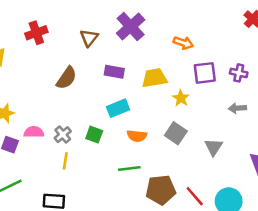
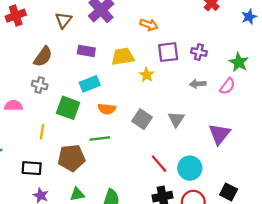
gray square: (176, 133) -> (142, 119), moved
gray cross: (63, 135) -> (40, 85), moved, turned -35
green square: (94, 135) -> (68, 108), size x1.5
brown pentagon: (161, 190) -> (71, 158), moved

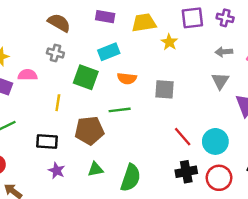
brown semicircle: (43, 57) -> (59, 23), turned -95
gray square: (142, 119) -> (164, 89), turned -30
gray triangle: (176, 119) -> (220, 81), moved

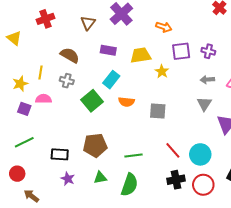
cyan rectangle: (109, 52) -> (111, 80), turned -30
green square: (86, 77) -> (92, 101), turned 30
yellow line: (58, 103) -> (40, 72), moved
green line: (120, 110) -> (134, 155), moved

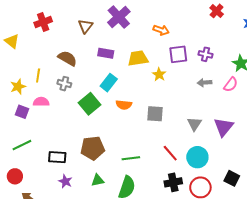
gray triangle: (204, 104) -> (194, 124), moved

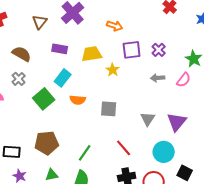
purple cross: (205, 54) -> (159, 50), turned 32
gray cross: (64, 84) -> (19, 79), turned 32
cyan circle: (197, 157) -> (164, 152), moved
green line: (131, 158) -> (85, 153), turned -48

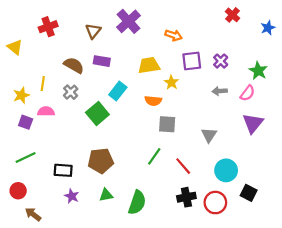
purple rectangle: (60, 49) -> (102, 61), moved
orange semicircle: (78, 100) -> (153, 101), moved
purple triangle: (177, 122) -> (253, 123), moved
green line: (85, 153) -> (154, 156), moved

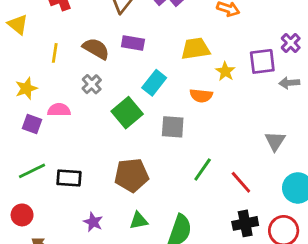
purple square: (192, 61) -> (262, 61), moved
yellow line: (43, 84) -> (55, 53), moved
gray square: (167, 124) -> (173, 127), moved
black rectangle: (63, 170) -> (69, 178), moved

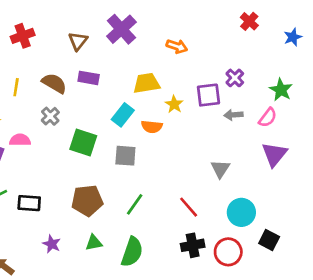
cyan rectangle: (154, 83) -> (123, 115), moved
green square: (127, 113) -> (83, 143), turned -32
green line: (203, 169) -> (135, 204), moved

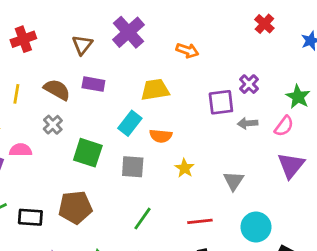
yellow star: (174, 104) -> (185, 168), moved
brown pentagon: (87, 200) -> (75, 207), moved
red line: (189, 207) -> (200, 221), turned -55

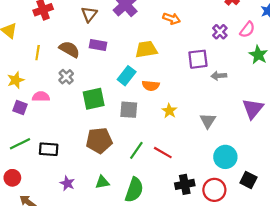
purple cross: (249, 84) -> (220, 32), moved
pink semicircle: (284, 126) -> (247, 30), moved
green square: (88, 153) -> (94, 99), turned -30
brown pentagon: (75, 207) -> (99, 140), moved
red line: (200, 221) -> (163, 153), moved, turned 36

